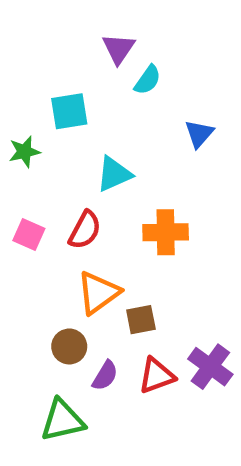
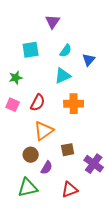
cyan semicircle: (148, 80) -> (66, 51), moved
green star: (24, 152) -> (16, 78), moved
cyan triangle: (114, 174) -> (63, 76), moved
brown square: (141, 320) -> (68, 150), moved
red triangle: (157, 376) -> (70, 190), moved

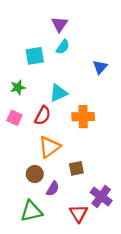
cyan semicircle: (66, 51) -> (63, 47), moved
cyan triangle: (63, 76) -> (58, 93), moved
purple cross: (94, 164) -> (101, 197), moved
red triangle: (70, 190) -> (79, 213), turned -42

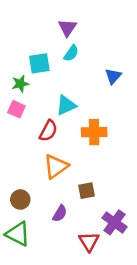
green star: (18, 87) -> (20, 84), moved
pink square: (14, 118) -> (16, 109), moved
brown circle: (35, 174) -> (20, 200), moved
green triangle: (31, 211) -> (18, 234), moved, turned 40

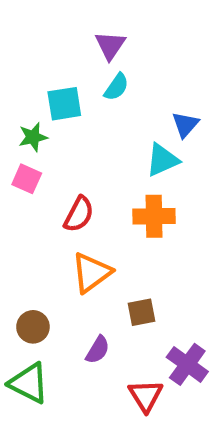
cyan triangle: (66, 105) -> (162, 160), moved

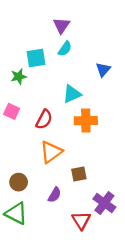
cyan triangle: (162, 160) -> (72, 94), moved
pink square: (27, 179) -> (12, 111), moved

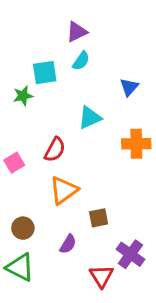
purple triangle: (61, 26) -> (77, 32), turned 30
pink square: (12, 111) -> (14, 163), moved, turned 35
orange cross: (86, 121) -> (136, 144), moved

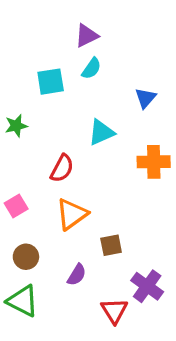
green star: (23, 96) -> (16, 126), moved
pink square: (14, 163) -> (16, 206), moved

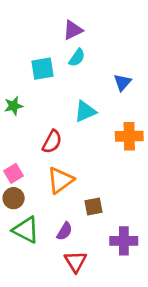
brown circle: (26, 257) -> (14, 198), moved
purple cross: (147, 286) -> (124, 241), turned -36
green triangle: (23, 301) -> (26, 230), moved
red triangle: (114, 311) -> (76, 262), moved

